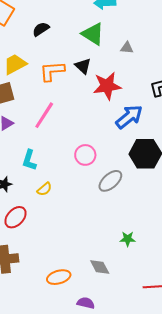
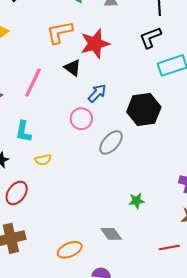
black triangle: (83, 66) -> (73, 68), moved
orange L-shape: (52, 71) -> (59, 32), moved
blue arrow: (129, 117) -> (97, 93), moved, size x0.7
yellow semicircle: (44, 189) -> (43, 160), turned 35

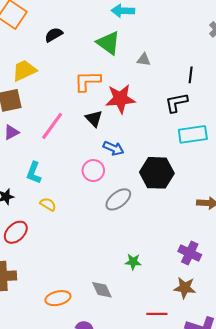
blue arrow: (97, 93) -> (114, 148), turned 60
yellow semicircle: (43, 160) -> (48, 204), turned -147

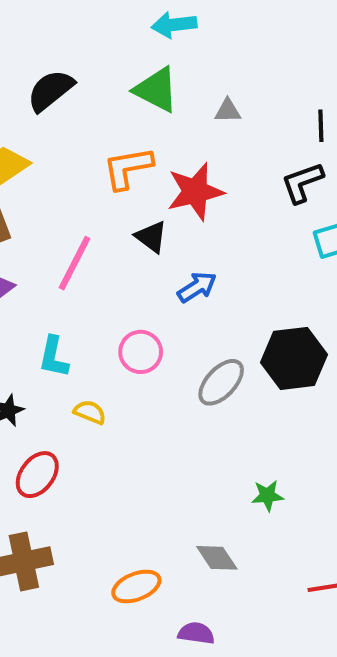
black semicircle: (54, 35) -> (50, 90), size x1.4
blue arrow: (114, 148) -> (197, 287), turned -48
pink circle: (93, 171) -> (141, 352), moved
black hexagon: (157, 173) -> (294, 358), moved

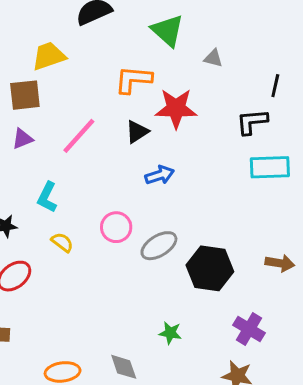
black triangle: (151, 237) -> (137, 132), turned 35
pink circle: (141, 352) -> (116, 227), moved
black hexagon: (294, 358) -> (210, 268), moved

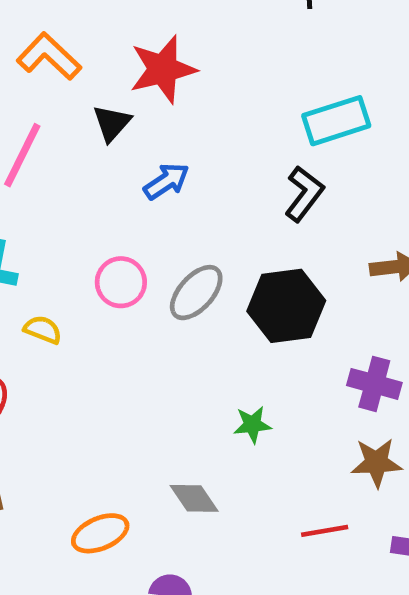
orange L-shape: (133, 80) -> (49, 56), moved, turned 54
black L-shape: (252, 122) -> (304, 194), moved, turned 148

